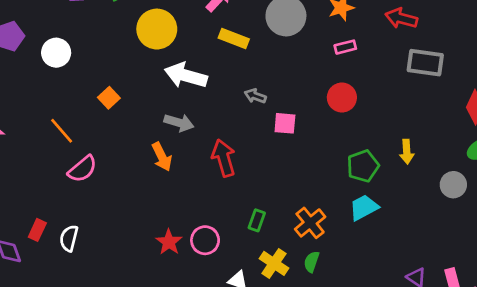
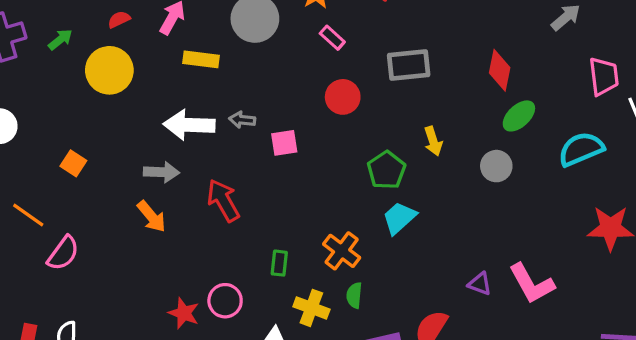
pink rectangle: (345, 47) -> (332, 38), turned 70
gray rectangle: (425, 63) -> (409, 65), moved
white arrow: (186, 76) -> (189, 125), moved

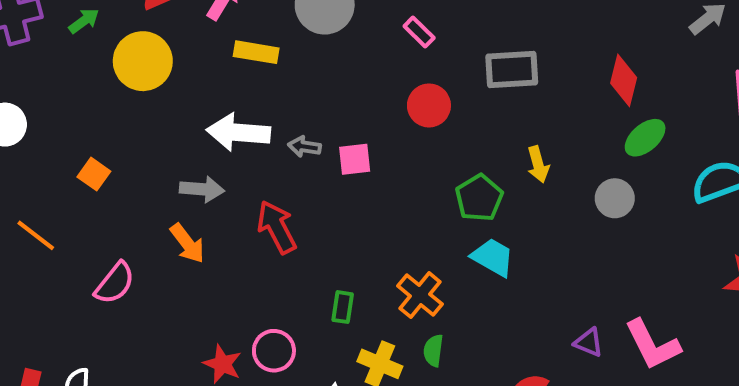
gray arrow: (242, 120) -> (304, 147), moved
cyan trapezoid: (399, 218) -> (493, 257), turned 69
pink semicircle: (63, 253) -> (115, 283), moved

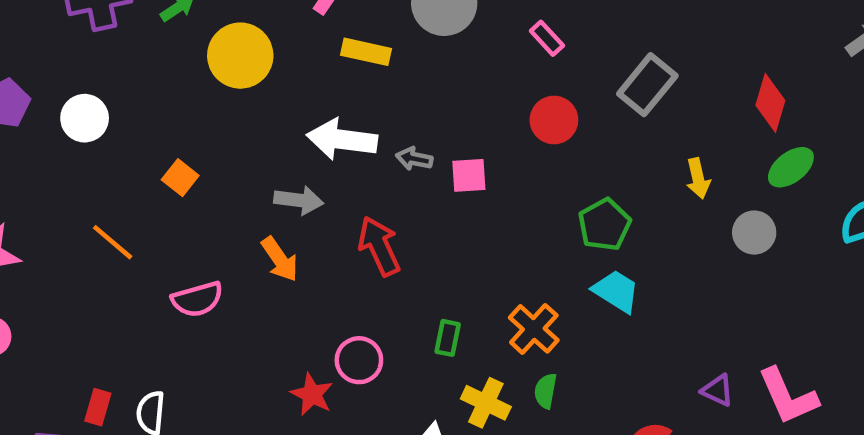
gray rectangle: (512, 69) -> (647, 85), turned -50
yellow arrow: (538, 164) -> (698, 178), moved
pink semicircle: (115, 283) -> (197, 299), turned 33
pink circle: (274, 351) -> (359, 360), moved

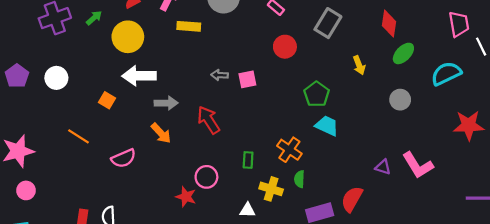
white arrow: (342, 139) -> (139, 76), moved
gray circle: (754, 233) -> (400, 100), moved

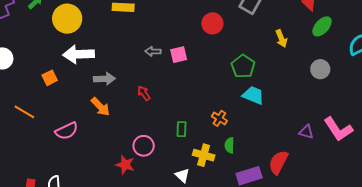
orange square: (107, 100) -> (50, 78), turned 35
red arrow: (208, 120) -> (144, 93), size x0.6
orange cross: (289, 150) -> (219, 118), size x0.7
white triangle: (247, 210) -> (182, 175), turned 42

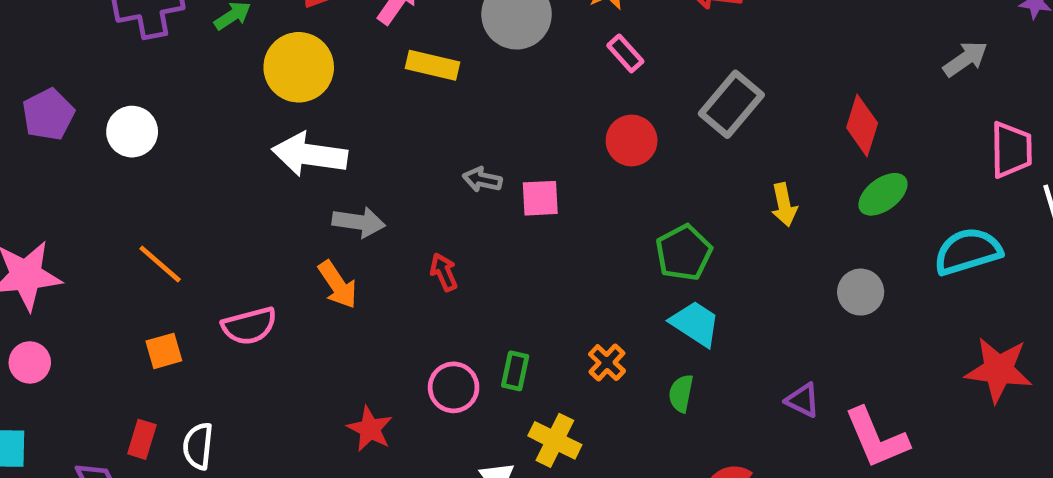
orange square: (50, 78) -> (164, 351), moved
purple triangle: (306, 132) -> (803, 400), moved
green semicircle: (229, 145) -> (681, 393), moved
pink circle: (144, 146) -> (454, 387), moved

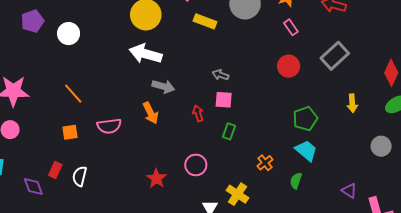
pink square: (540, 198) -> (224, 100), moved
green rectangle: (515, 371) -> (229, 131), moved

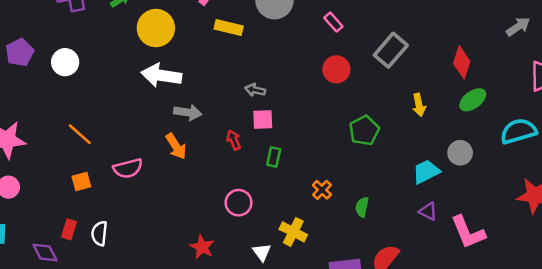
cyan trapezoid: (306, 151) -> (426, 172), moved, turned -60
red star: (156, 178) -> (202, 247), moved

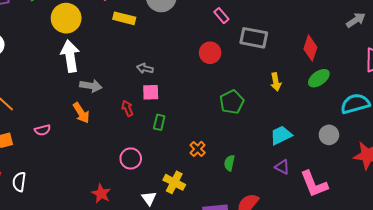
pink rectangle: (333, 22) -> (221, 16), moved
gray rectangle: (391, 50) -> (254, 38), turned 60
white arrow: (161, 75) -> (70, 56), turned 72
gray circle: (460, 153) -> (329, 135), moved
pink semicircle: (128, 168) -> (42, 130), size x0.7

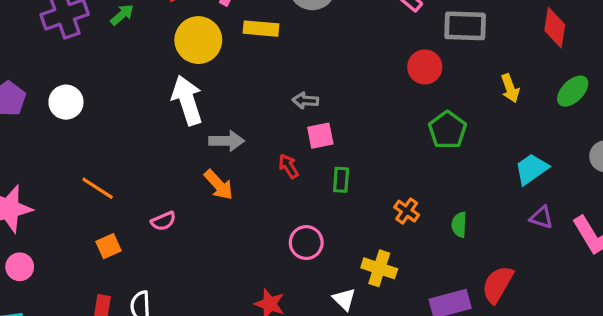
yellow circle: (66, 18) -> (198, 40), moved
red circle: (210, 53) -> (425, 67), moved
green ellipse: (319, 78) -> (573, 91), moved

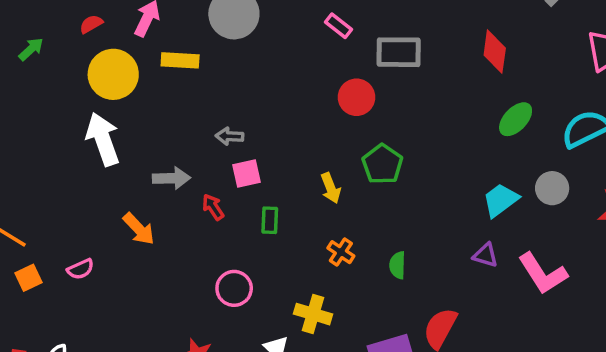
yellow arrow: (510, 88) -> (331, 188), moved
gray arrow: (227, 141) -> (172, 178), moved
cyan trapezoid: (532, 169) -> (500, 200), moved
orange square: (109, 246) -> (28, 278), moved

